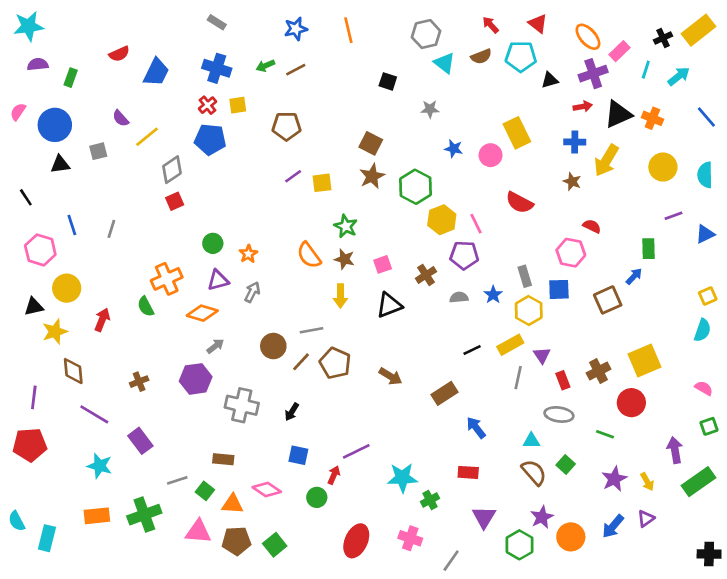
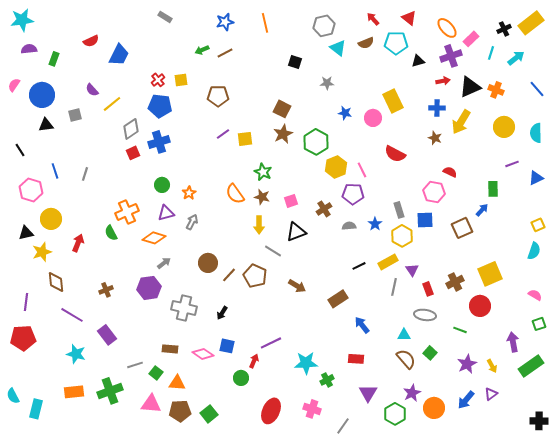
blue cross: (217, 68) -> (159, 142), moved, turned -35
gray line: (312, 330) -> (273, 251), moved, turned 42
pink diamond: (267, 490) -> (203, 354), moved

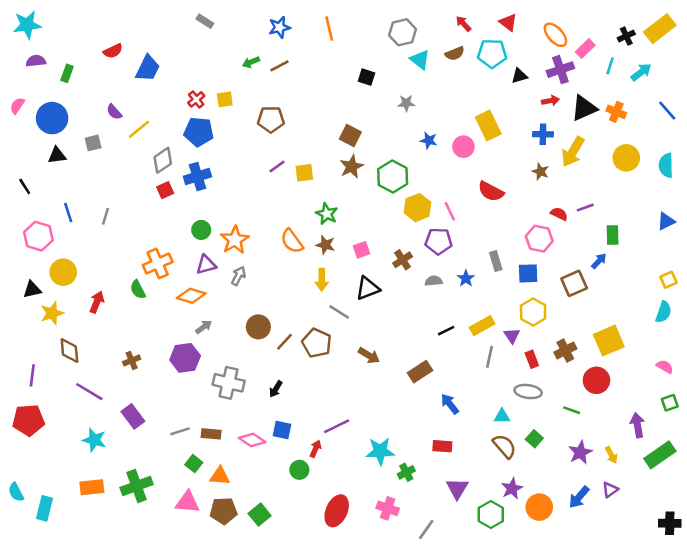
purple line: (512, 164) -> (585, 208), moved
orange star: (189, 193) -> (235, 240), size x1.6
yellow hexagon: (402, 236) -> (533, 312), moved
gray line: (135, 365) -> (180, 431), moved

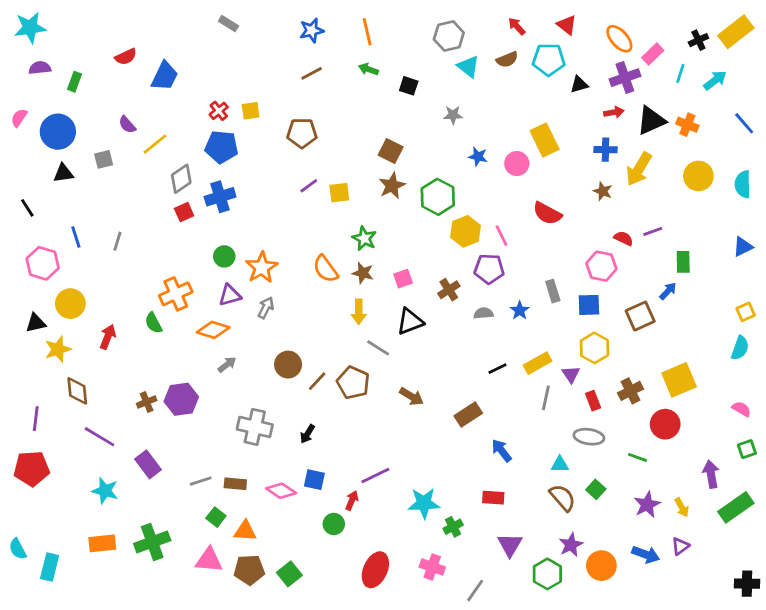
green arrow: (251, 62) -> (368, 69), moved, turned 42
purple hexagon: (185, 358) -> (181, 399), moved
blue arrow: (579, 497) -> (646, 555), turned -110

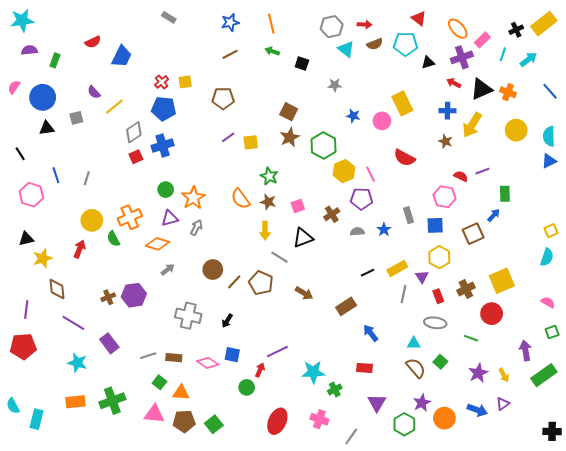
red arrow: (517, 26) -> (364, 25), moved, turned 136
red arrow: (614, 112) -> (454, 83), turned -144
blue triangle: (743, 247) -> (549, 161), moved
yellow circle: (70, 304) -> (92, 220), moved

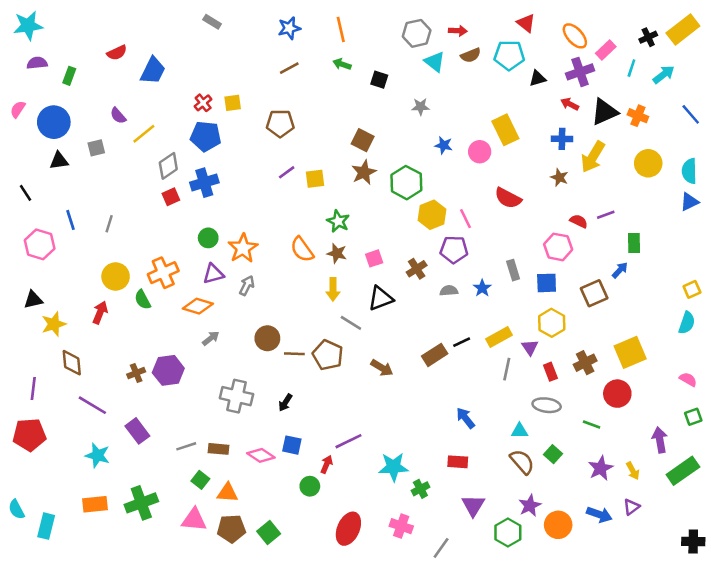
brown line: (234, 282) -> (294, 354), turned 49
brown rectangle: (346, 306) -> (435, 355), moved

